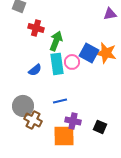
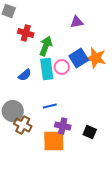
purple triangle: (110, 14) -> (77, 22), moved
blue square: (89, 53) -> (79, 58), turned 30

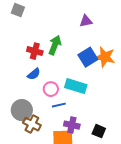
red cross: (26, 33) -> (35, 51), moved
pink circle: (62, 67) -> (51, 89), moved
cyan rectangle: (47, 69) -> (76, 86), moved, turned -65

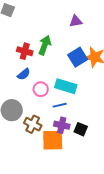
blue line: (59, 105) -> (60, 105), moved
brown cross: (32, 124) -> (33, 124), moved
black square: (99, 131) -> (81, 129), moved

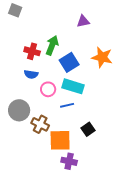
blue square: (78, 57) -> (69, 62), moved
blue semicircle: (24, 74) -> (31, 74), turned 48
purple cross: (62, 125) -> (69, 161), moved
black square: (81, 129) -> (88, 129), turned 32

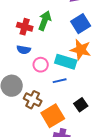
orange star: (102, 57) -> (81, 50), moved
blue square: (69, 62) -> (81, 24), moved
orange square: (60, 140) -> (53, 116), turned -30

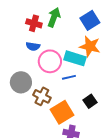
pink circle: (41, 65) -> (50, 61), size x1.5

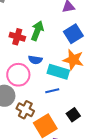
blue semicircle: (33, 46) -> (35, 60), moved
pink circle: (50, 61) -> (18, 75), moved

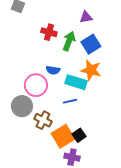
green arrow: (37, 31) -> (69, 41), moved
red cross: (17, 37) -> (49, 32), moved
black square: (73, 115) -> (79, 135), moved

